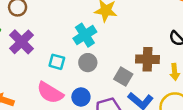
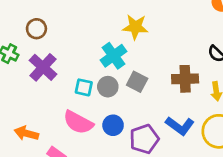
gray circle: (88, 63) -> (108, 87), moved
gray square: (123, 77) -> (137, 82), moved

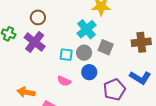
brown circle: (36, 29) -> (38, 17), moved
pink semicircle: (78, 122) -> (64, 81), size x0.6
blue circle: (113, 125) -> (89, 72), moved

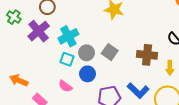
cyan cross: (87, 29) -> (68, 36), moved
cyan square: (66, 55) -> (67, 59), moved
pink semicircle: (64, 81) -> (65, 86), moved

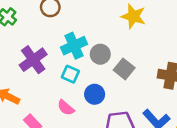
purple cross: (39, 31) -> (33, 60), moved
gray circle: (87, 53) -> (100, 54), moved

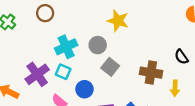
gray circle: (100, 54) -> (98, 45), moved
purple cross: (33, 60) -> (37, 74), moved

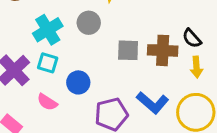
black semicircle: (181, 57) -> (192, 38), moved
gray square: (110, 67) -> (128, 50), moved, turned -30

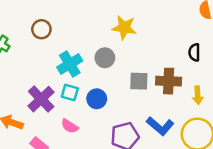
black semicircle: (192, 38) -> (194, 52), moved, turned 42
blue circle: (78, 82) -> (97, 99), moved

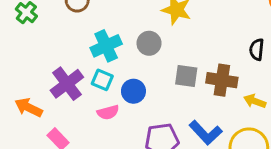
yellow arrow: (198, 95) -> (255, 101), turned 108
pink semicircle: (70, 126) -> (108, 112), moved, turned -54

